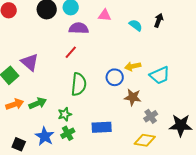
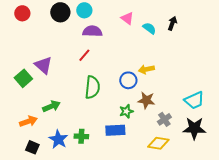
pink triangle: (105, 15) -> (127, 18), moved, turned 32
cyan trapezoid: (160, 75) -> (194, 100), moved
orange arrow: (15, 104) -> (28, 121), moved
green star: (65, 114) -> (126, 111), moved
green cross: (68, 133) -> (81, 136), turned 32

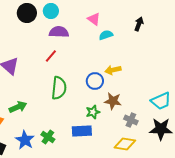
cyan semicircle: (149, 28) -> (106, 35), moved, turned -56
gray cross: (164, 119) -> (131, 120), turned -32
green cross: (81, 136) -> (48, 137), turned 32

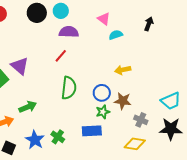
blue circle: (95, 81) -> (102, 93), moved

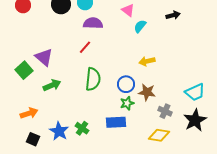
black arrow: (149, 24) -> (173, 15), turned 56
cyan semicircle: (116, 35) -> (140, 26), turned -32
green arrow: (28, 107) -> (52, 85), moved
black star: (171, 129) -> (195, 120), turned -30

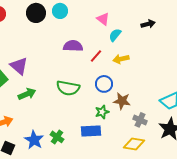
purple semicircle: (93, 23) -> (73, 46), moved
red line: (85, 47) -> (96, 56), moved
yellow arrow: (147, 61) -> (121, 59), moved
green semicircle: (93, 79) -> (68, 88), turned 95
blue circle: (126, 84) -> (104, 84), moved

